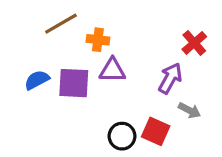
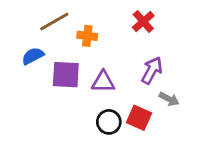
red cross: (194, 43) -> (143, 22), moved
purple triangle: (112, 70) -> (103, 82), moved
blue semicircle: (37, 80) -> (33, 56), moved

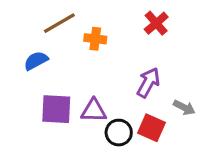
purple arrow: (152, 70) -> (148, 83), moved
purple square: (66, 75) -> (56, 109), moved
purple triangle: (103, 82) -> (94, 111), moved

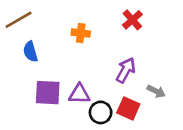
brown line: (59, 23) -> (19, 20), moved
blue semicircle: (36, 61) -> (30, 52), turned -78

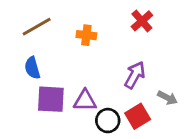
brown line: (19, 20) -> (37, 27), moved
blue semicircle: (30, 52) -> (32, 68), moved
red square: (128, 108) -> (138, 116), turned 35

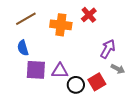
red cross: (142, 21) -> (89, 15), moved
orange cross: (86, 35) -> (61, 25), size x1.5
purple arrow: (135, 75) -> (108, 49), moved

